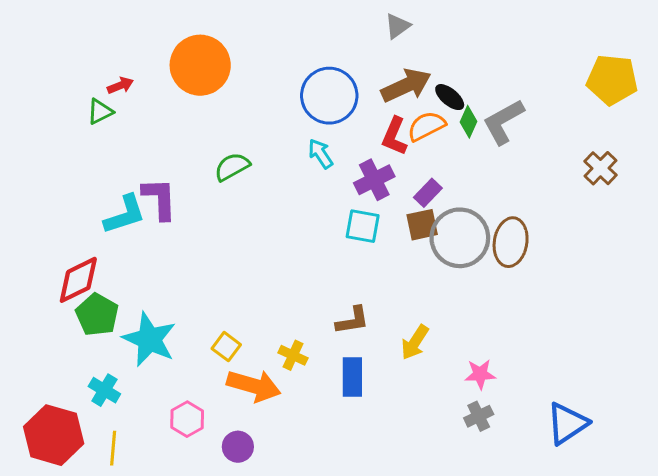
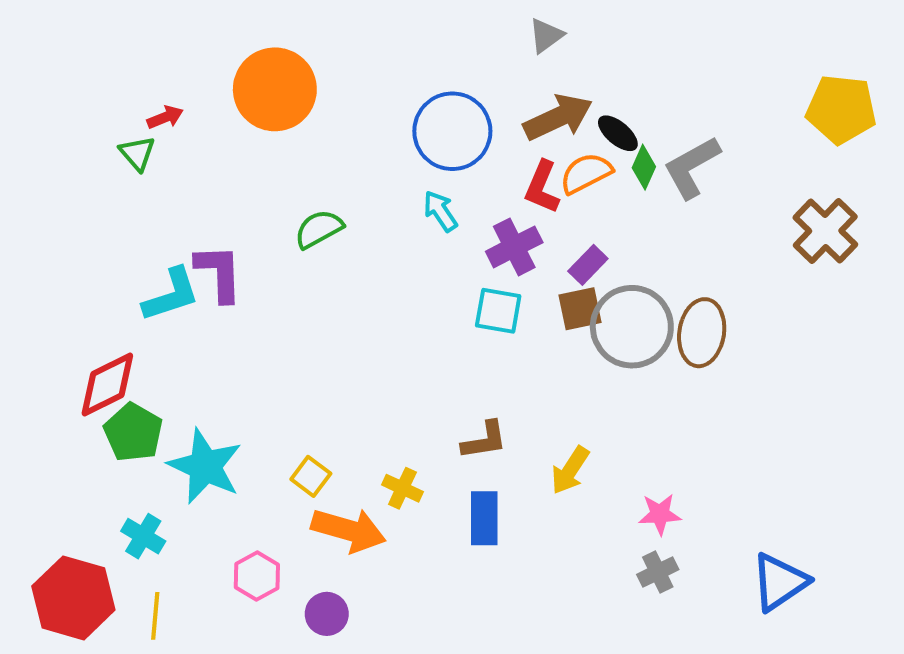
green triangle: (100, 112) -> (137, 153), turned -44
brown cross: (601, 168) -> (825, 231), size x1.4

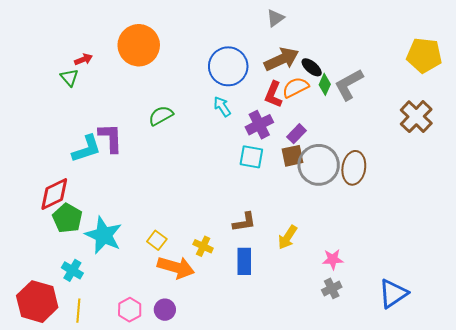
pink hexagon: (257, 576) -> (130, 310), moved

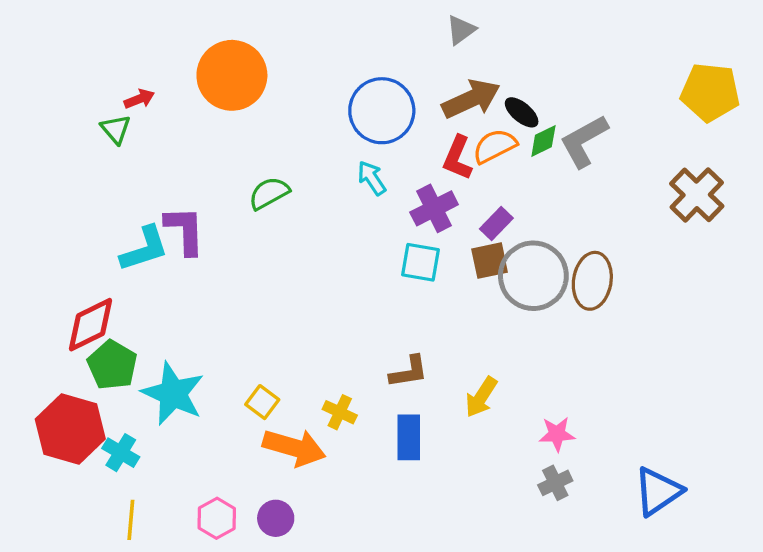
green diamond: (325, 84) -> (543, 141), turned 40
red hexagon: (37, 302) -> (70, 429), moved

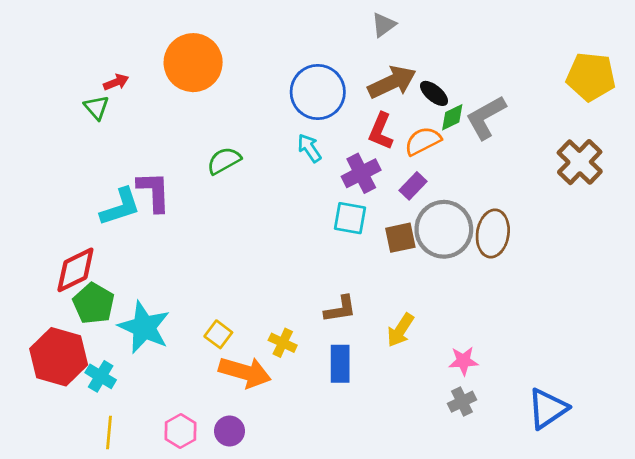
orange semicircle: (495, 146) -> (423, 141), moved
brown square: (490, 261) -> (400, 238), moved

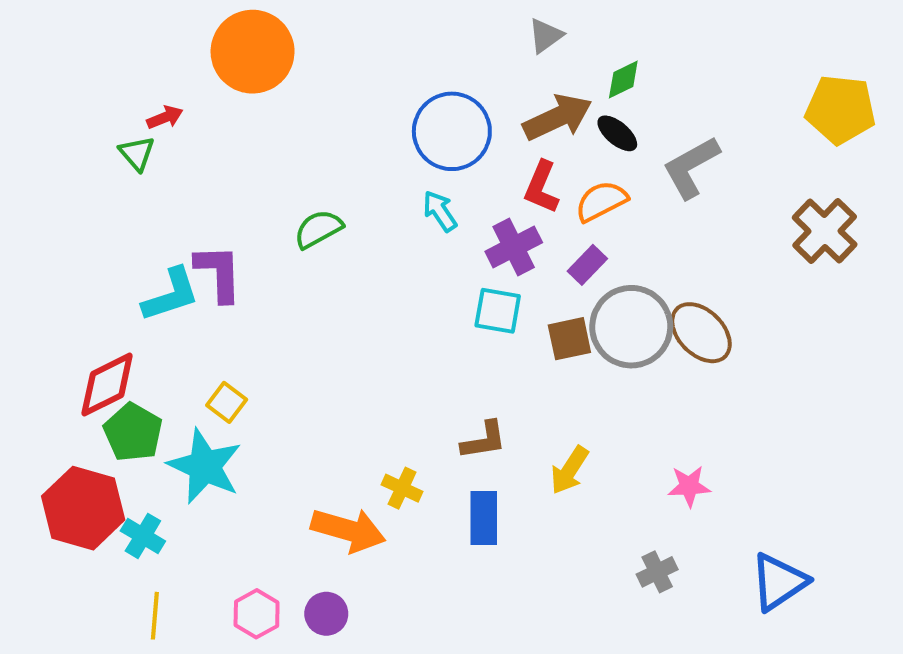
orange circle: (193, 63) -> (253, 52), moved
green diamond: (452, 117) -> (623, 80), moved
brown ellipse: (493, 233) -> (701, 333), turned -54
yellow square: (218, 334) -> (227, 402), moved
pink star: (463, 361) -> (689, 486), moved

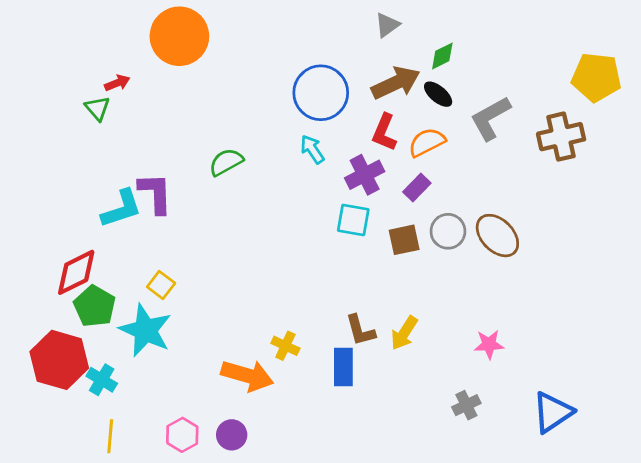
brown cross: (825, 231) -> (561, 137), moved, turned 33
gray circle: (631, 327) -> (448, 231), size x0.6
brown L-shape: (484, 440) -> (360, 330), moved, turned 84

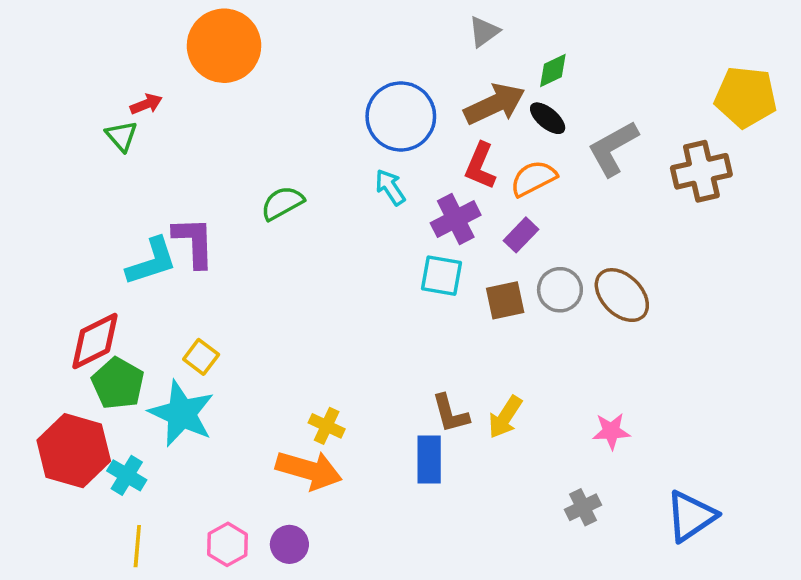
yellow cross: (285, 346) -> (327, 426), moved

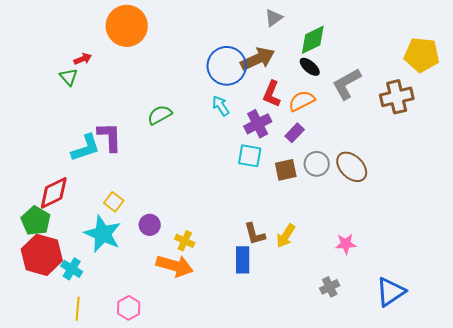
green diamond: (553, 70) -> (313, 40), size x1.5
brown arrow: (495, 104) -> (258, 59), moved
green pentagon: (118, 383) -> (36, 221), moved
purple circle: (289, 544) -> (150, 225), moved

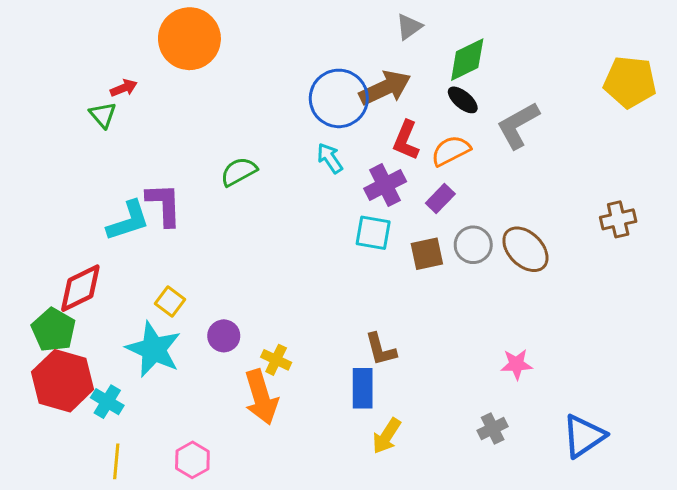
brown cross: (397, 97) -> (618, 219), moved, size x0.7
yellow arrow: (286, 236) -> (387, 436), moved
orange arrow: (175, 266) -> (261, 397), turned 57

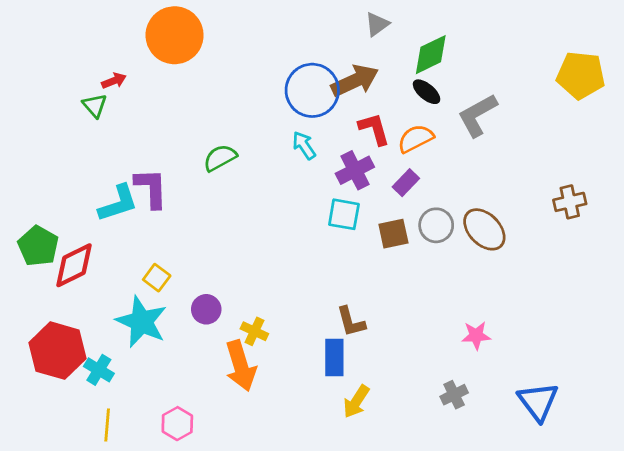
red L-shape: (406, 140) -> (374, 129), turned 141
green pentagon: (54, 330) -> (38, 246), moved
blue triangle: (584, 436) -> (538, 402), turned -33

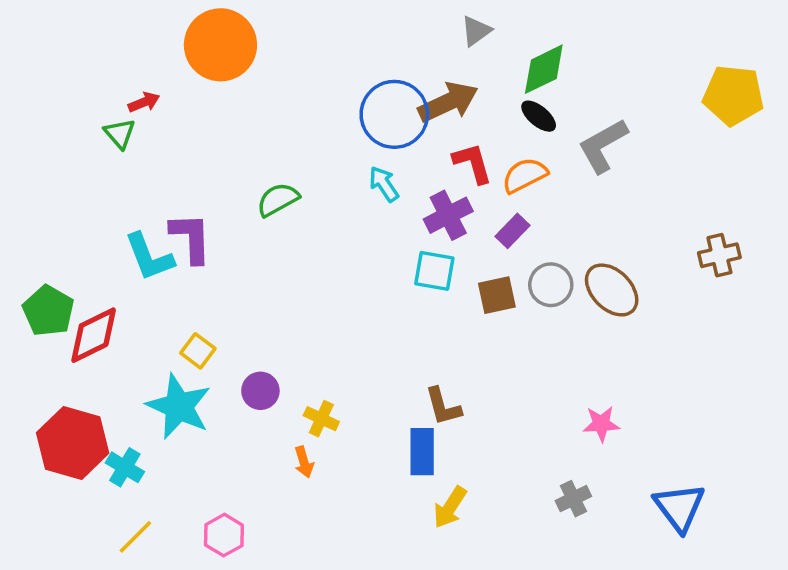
cyan L-shape: (118, 203) -> (149, 257), turned 87
orange arrow: (241, 366) -> (304, 462), size x0.5
yellow line: (107, 425) -> (135, 537), turned 40

